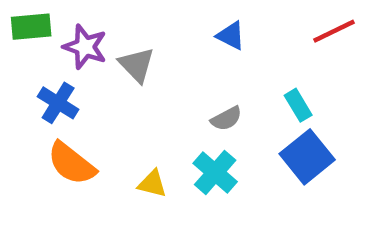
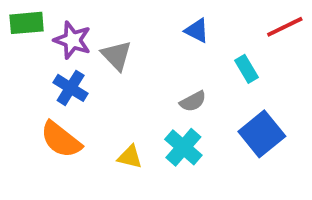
blue cross: (58, 103) -> (71, 88), moved
cyan rectangle: (298, 105) -> (247, 69), moved

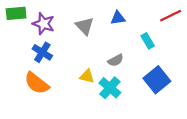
blue triangle: (197, 31) -> (118, 18), turned -35
gray triangle: (116, 55) -> (85, 26), moved
yellow triangle: (130, 157) -> (87, 76), moved

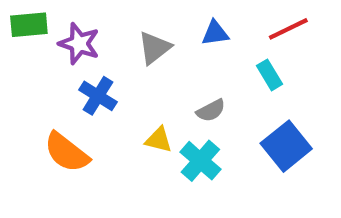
red line: (171, 16) -> (288, 29), moved
gray triangle: (85, 26) -> (154, 48), turned 36
blue cross: (42, 52) -> (98, 96), moved

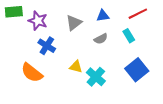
gray semicircle: (211, 111) -> (101, 39), moved

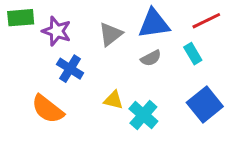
blue triangle: (103, 16) -> (154, 24), size x1.6

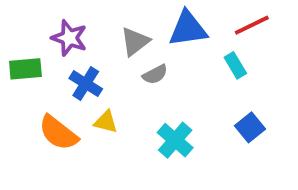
green rectangle: (21, 18) -> (25, 69), moved
gray semicircle: (151, 58) -> (155, 74), moved
yellow triangle: (113, 100) -> (106, 122), moved
blue square: (205, 105) -> (250, 127), size x0.7

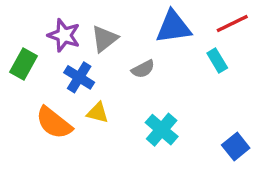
gray triangle: (135, 42) -> (104, 39), moved
green rectangle: (25, 69) -> (24, 64), turned -56
blue square: (250, 127) -> (236, 146), moved

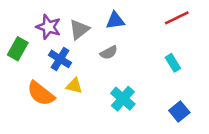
blue triangle: (173, 27) -> (115, 20), moved, size x0.7
cyan rectangle: (217, 61) -> (173, 63), moved

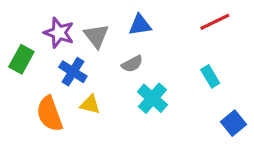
gray triangle: (79, 29) -> (96, 36), turned -30
orange semicircle: (41, 94) -> (50, 114), turned 32
cyan cross: (123, 99) -> (152, 98), moved
blue square: (179, 112) -> (234, 123), moved

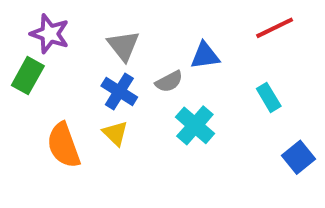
blue triangle: (140, 25) -> (205, 56), moved
purple star: (59, 33) -> (50, 34), moved
blue cross: (73, 72) -> (119, 91), moved
yellow triangle: (90, 104) -> (115, 133), turned 30

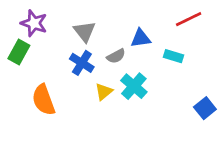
cyan rectangle: (269, 97) -> (174, 56), moved, turned -42
yellow triangle: (115, 133) -> (104, 92), moved, turned 36

